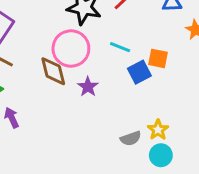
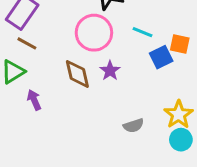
brown diamond: (53, 71) -> (77, 74), moved
yellow star: (158, 130) -> (179, 114), size x1.4
gray semicircle: (131, 138) -> (134, 126), moved

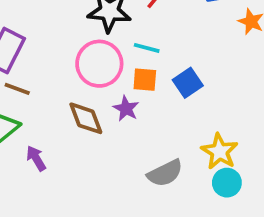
cyan line: (143, 32) -> (147, 48), moved
orange square: (180, 44) -> (145, 80), moved
gray semicircle: (134, 126) -> (165, 173), size x1.4

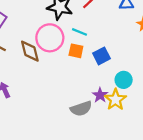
purple star: (126, 109) -> (100, 95), moved
brown diamond: (86, 118) -> (30, 51), moved
cyan circle: (227, 183) -> (124, 80), moved

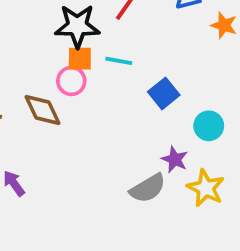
pink circle: (50, 38) -> (71, 81), size x0.6
orange square: (76, 51) -> (80, 59), moved
yellow star: (116, 100) -> (206, 188), moved

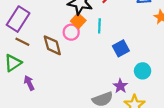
orange square: (80, 59) -> (78, 21), turned 32
cyan line: (119, 61) -> (99, 26), turned 72

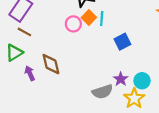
orange square: (78, 21) -> (89, 18), moved
brown diamond: (52, 45) -> (51, 64), moved
cyan circle: (143, 71) -> (142, 81), moved

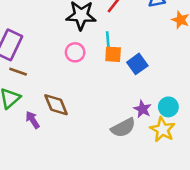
orange square: (89, 18) -> (113, 54), moved, turned -32

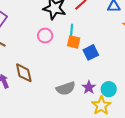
gray semicircle: (123, 128) -> (66, 88), moved

